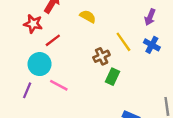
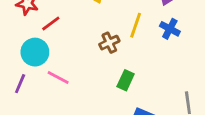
yellow line: (123, 42) -> (136, 25), turned 54
green rectangle: (112, 77) -> (126, 80), moved

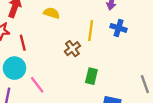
red line: (51, 23) -> (23, 43), turned -56
pink line: (58, 78) -> (37, 85), turned 36

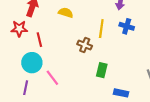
brown cross: (72, 49) -> (85, 45), turned -32

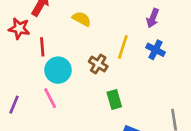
cyan circle: (32, 63) -> (58, 70), moved
green rectangle: (102, 70) -> (114, 100), turned -40

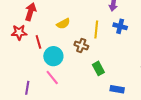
yellow semicircle: (82, 19) -> (63, 24), moved, turned 136

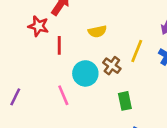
cyan circle: (53, 56) -> (85, 73), moved
purple line: (27, 88) -> (15, 97), moved

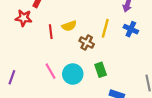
yellow semicircle: (97, 31) -> (69, 26), moved
red line: (59, 45) -> (51, 32), moved
cyan circle: (85, 73) -> (73, 74), moved

